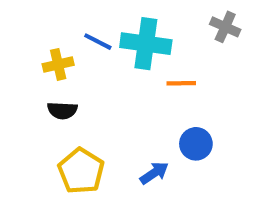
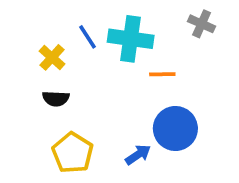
blue line: (98, 42) -> (88, 37), turned 30
yellow cross: (58, 64) -> (52, 57), turned -35
blue circle: (196, 144) -> (175, 128), size x1.5

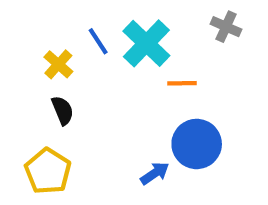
cyan cross: (131, 39) -> (146, 43), turned 36
black semicircle: (56, 99) -> (63, 110), turned -115
yellow pentagon: (73, 153) -> (48, 171), moved

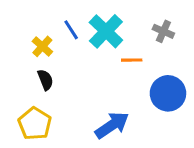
gray cross: (226, 27) -> (163, 31), moved
blue circle: (197, 144) -> (168, 93), moved
blue arrow: (155, 173) -> (112, 125), size x1.6

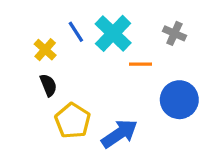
yellow pentagon: (35, 124) -> (73, 121), moved

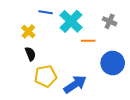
blue line: (76, 32) -> (46, 12), moved, turned -48
yellow pentagon: (73, 121) -> (46, 76), turned 30

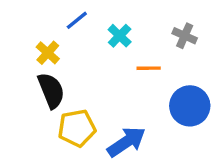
blue line: (46, 12) -> (77, 20), turned -48
cyan cross: (71, 21) -> (120, 36), size x0.6
black semicircle: (30, 54) -> (51, 90), size x1.5

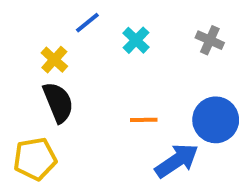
orange line: (149, 68) -> (144, 120), moved
yellow pentagon: (77, 128) -> (35, 159), moved
blue arrow: (126, 142) -> (177, 161), moved

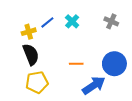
blue line: (87, 23) -> (47, 22), moved
yellow cross: (54, 60) -> (29, 32), turned 32
yellow pentagon: (35, 159) -> (37, 82), moved

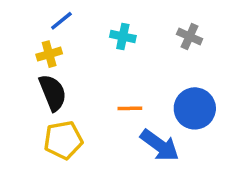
cyan cross: (72, 21) -> (123, 36), turned -32
blue line: (47, 22) -> (61, 21), moved
blue arrow: (94, 85) -> (160, 145), turned 70

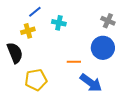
cyan cross: (123, 36) -> (59, 23), moved
black semicircle: (53, 93) -> (15, 53), moved
blue circle: (195, 108) -> (103, 48), moved

